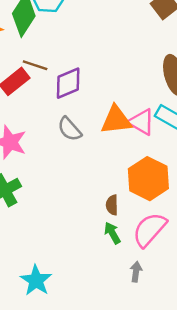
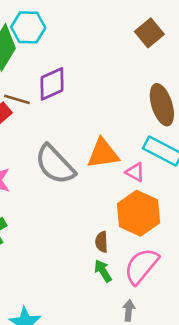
purple diamond: (68, 83) -> (52, 84), moved
pink triangle: (141, 122) -> (135, 172), moved, size x0.7
gray semicircle: (70, 129) -> (55, 165), size x1.6

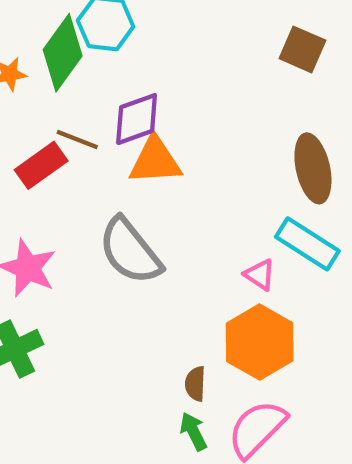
brown square: (149, 33) -> (302, 49), turned -32
orange triangle: (103, 154) -> (155, 161), moved

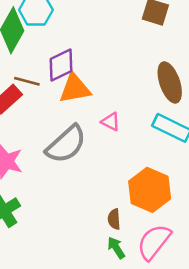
gray semicircle: (130, 251) -> (66, 144), turned -87
pink triangle: (260, 275) -> (111, 122), moved

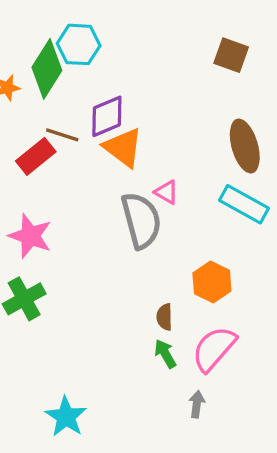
orange triangle: (75, 89) -> (123, 147), turned 44
gray semicircle: (66, 144) -> (141, 220), moved, turned -66
orange hexagon: (150, 190) -> (212, 282), size x0.7

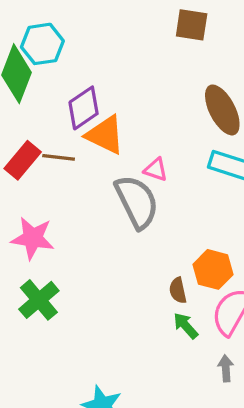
brown line: (62, 135) -> (59, 157), moved
orange hexagon: (212, 282) -> (213, 269), moved

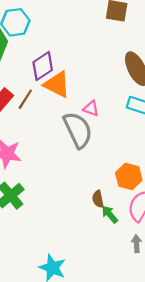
brown line: (59, 157) -> (25, 99), turned -65
brown semicircle: (178, 290) -> (98, 199), moved

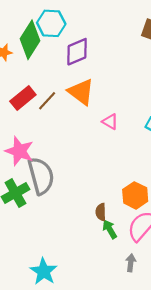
purple diamond: (43, 66) -> (77, 52), moved
gray semicircle: (78, 130) -> (41, 176), moved

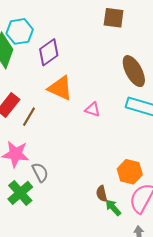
brown line: (47, 101) -> (29, 117), moved
gray semicircle: (41, 176) -> (40, 172), size x0.6

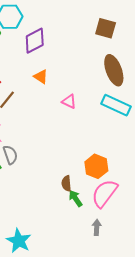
brown square: (114, 18) -> (106, 28), moved
orange triangle: (60, 88) -> (41, 77), size x0.6

